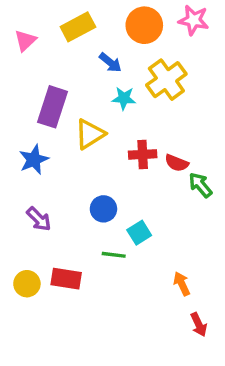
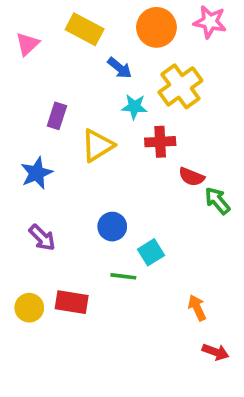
yellow rectangle: (78, 27) -> (85, 29), turned 56
purple rectangle: (52, 107) -> (57, 116), size x0.6
red cross: (143, 154) -> (160, 142), moved
red arrow: (199, 325) -> (215, 352), turned -45

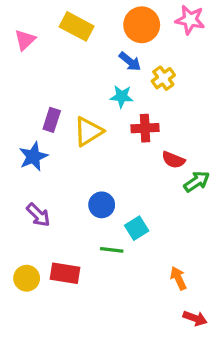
blue arrow: (120, 68) -> (130, 61), moved
yellow cross: (180, 86) -> (163, 78), size x0.6
purple rectangle: (57, 116) -> (52, 120), moved
green arrow: (217, 201) -> (197, 182), turned 96

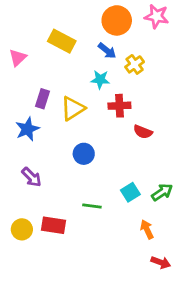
yellow rectangle: (77, 26) -> (62, 41), moved
pink triangle: (25, 40) -> (18, 58), moved
green arrow: (197, 182) -> (162, 192), moved
blue circle: (102, 205) -> (84, 154), moved
cyan square: (137, 228) -> (130, 192), moved

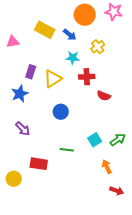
blue arrow: (107, 51) -> (70, 35), moved
pink triangle: (18, 58) -> (13, 42), turned 32
yellow circle: (22, 229) -> (14, 179), moved

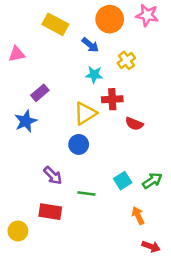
yellow rectangle: (45, 30) -> (55, 24), moved
purple rectangle: (31, 72) -> (40, 93), turned 32
yellow triangle: (53, 79) -> (85, 113), moved
purple arrow: (23, 129) -> (53, 175), moved

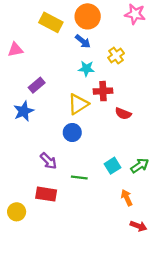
orange circle: (110, 19) -> (88, 16), moved

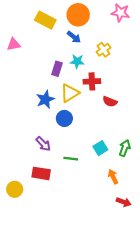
purple rectangle: (37, 85) -> (57, 69), moved, turned -32
blue star: (24, 111) -> (45, 99), moved
green arrow: (140, 166) -> (125, 148), turned -35

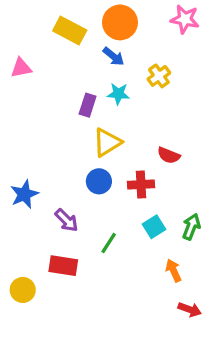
red cross: (92, 81) -> (141, 185), moved
blue star: (45, 99) -> (24, 194), moved
green line: (71, 159) -> (109, 243), turned -64

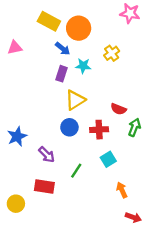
orange circle: (120, 22) -> (79, 28), moved
blue arrow: (113, 56) -> (63, 49), moved
green arrow: (191, 227) -> (134, 127), moved

